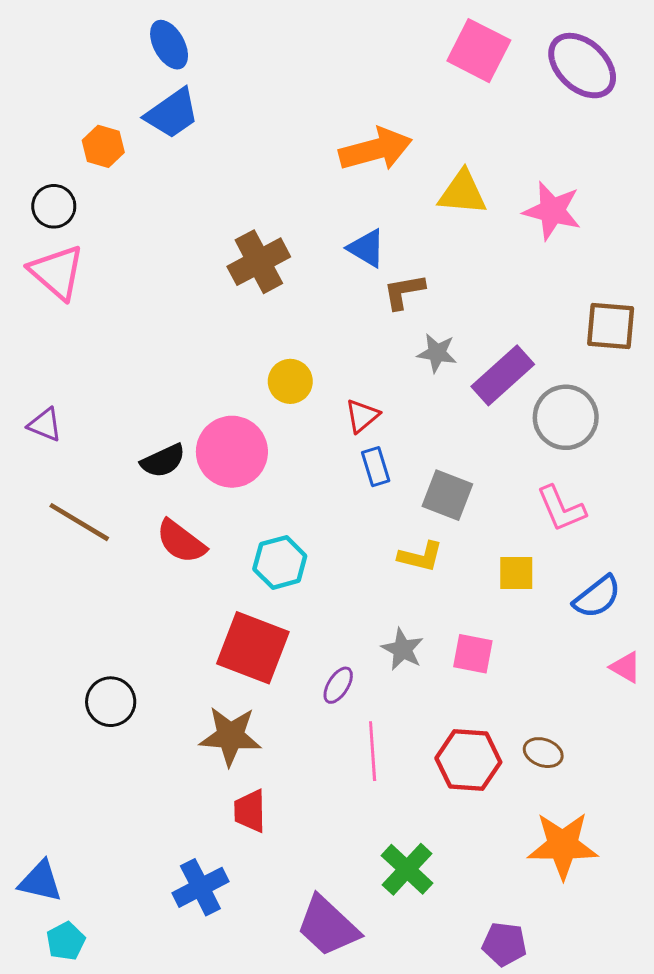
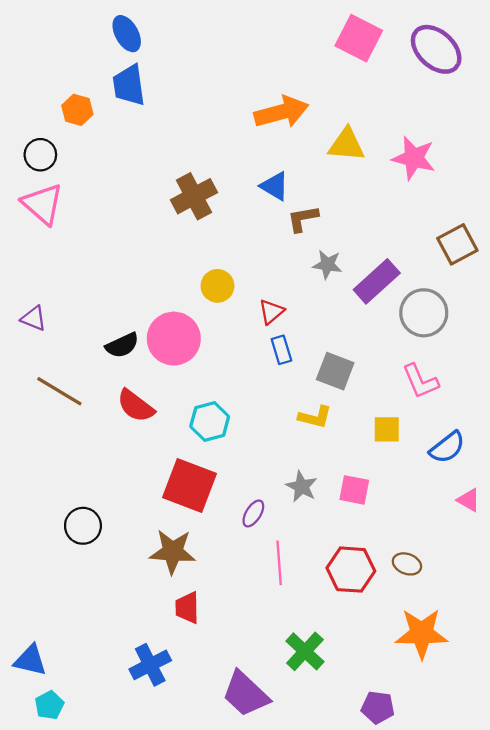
blue trapezoid: (172, 113) -> (129, 85), turned 117
brown square: (611, 326) -> (457, 244), turned -33

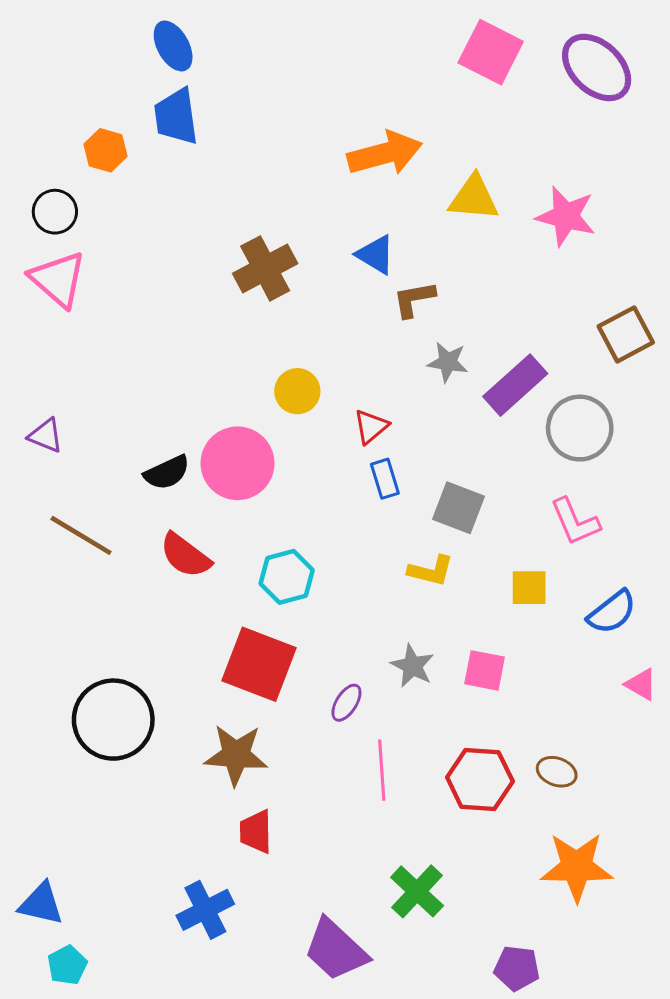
black circle: (83, 526) -> (113, 720), size x1.6

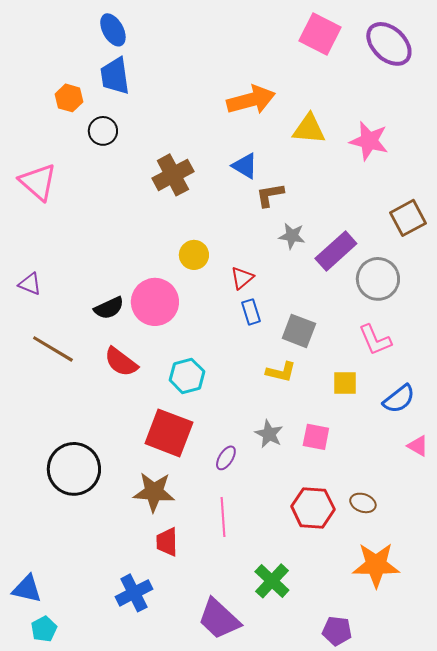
black circle: (55, 212) -> (103, 131), moved
pink line: (382, 770) -> (223, 517), moved

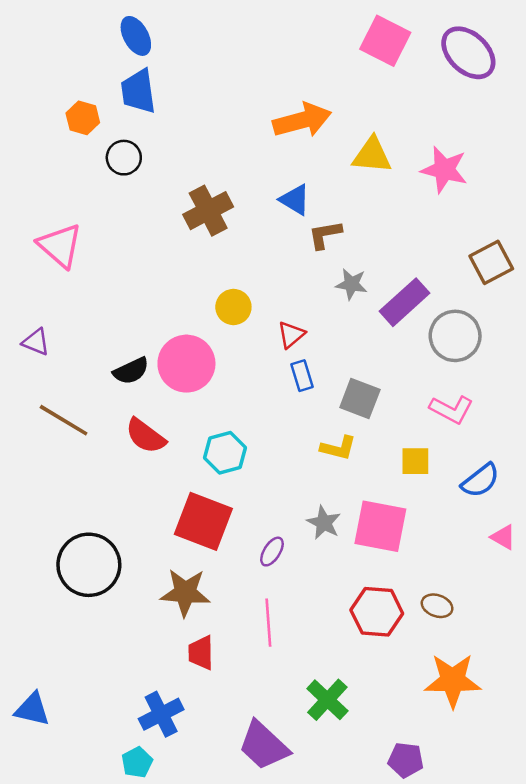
pink triangle: (38, 182) -> (60, 246), moved
pink L-shape: (375, 340) -> (451, 409), turned -39
pink square: (316, 437) -> (380, 526), size x1.6
cyan pentagon: (44, 629) -> (137, 762), moved

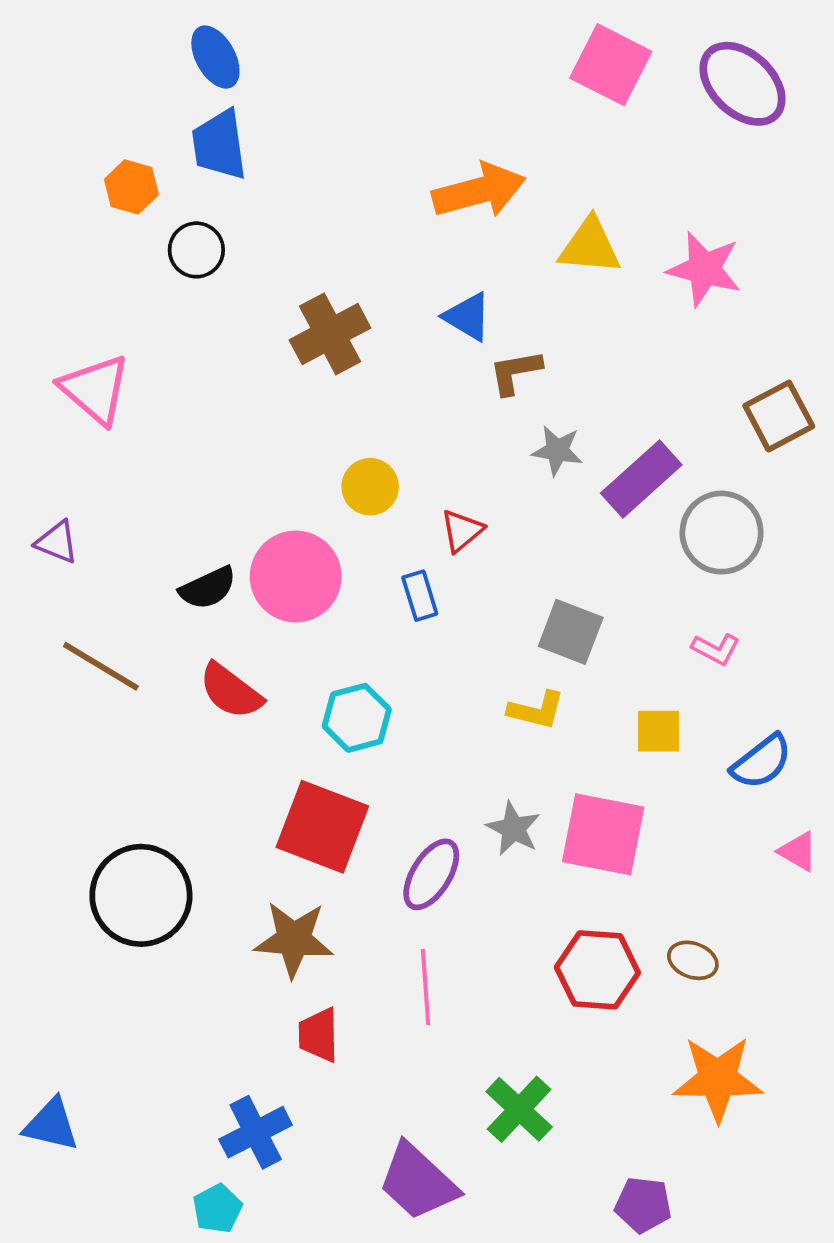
blue rectangle: (302, 376) -> (420, 596), moved
pink L-shape: (451, 409) -> (716, 649), size x0.7
purple ellipse: (272, 552) -> (431, 874), size x1.5

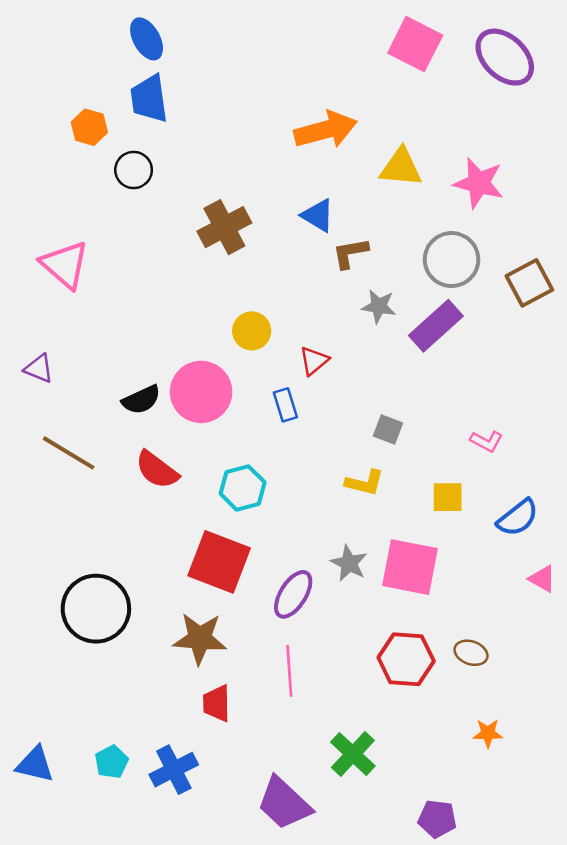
gray circle: (722, 533) -> (452, 260), moved
gray square: (571, 632) -> (388, 430), size x0.7
orange star: (718, 1079) -> (488, 733), size x0.5
cyan pentagon: (217, 1209) -> (111, 762), moved

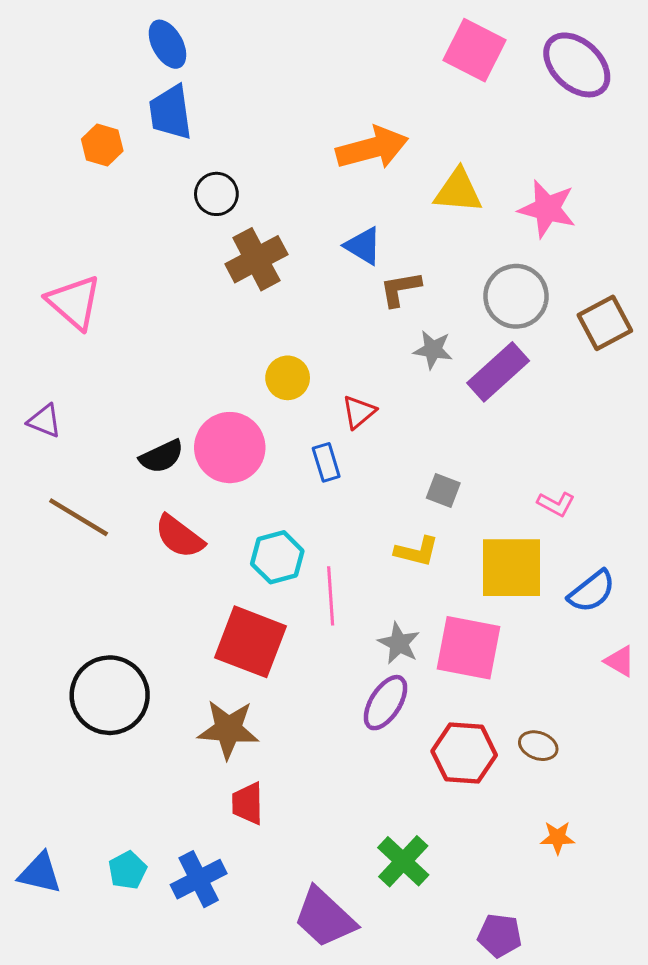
black circle: (134, 170) -> (216, 194), moved
yellow square: (448, 497) -> (512, 568), size x1.8
purple ellipse: (293, 594) -> (385, 703), moved
pink line: (289, 671) -> (331, 596), moved

